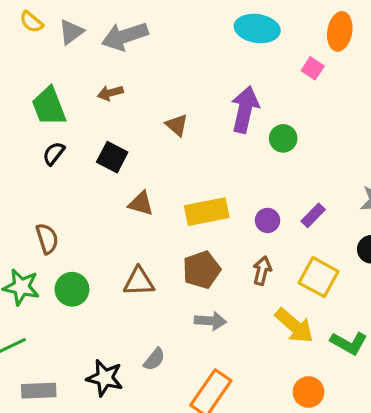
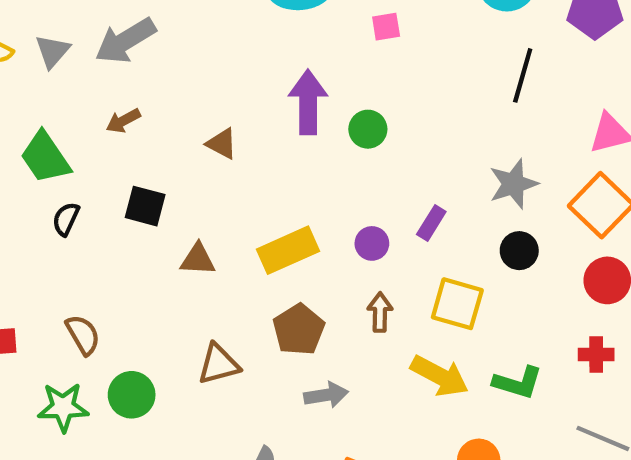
pink square: (313, 68) -> (386, 27), turned -30

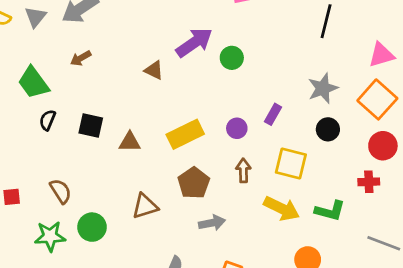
purple arrow: (308, 102) -> (194, 43), turned 57
brown triangle: (222, 144) -> (154, 70), moved
black square: (145, 206) -> (91, 126), moved
red cross: (596, 355) -> (369, 182), moved

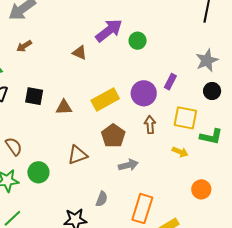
purple circle: (237, 128) -> (144, 93), size x1.6
yellow arrow: (282, 208) -> (180, 152), size x0.6
green L-shape: (330, 211) -> (211, 137), moved

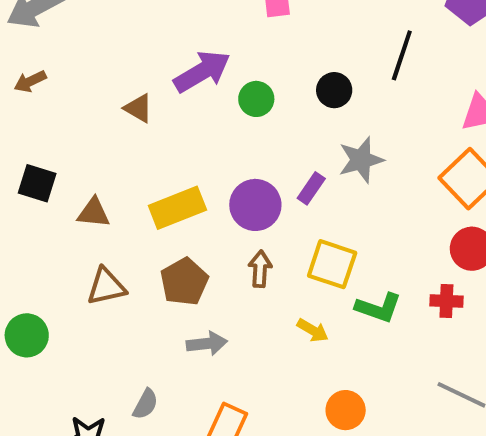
gray star: (207, 60) -> (361, 160), moved
black circle: (212, 91) -> (334, 90), moved
brown triangle: (77, 155) -> (106, 287), moved

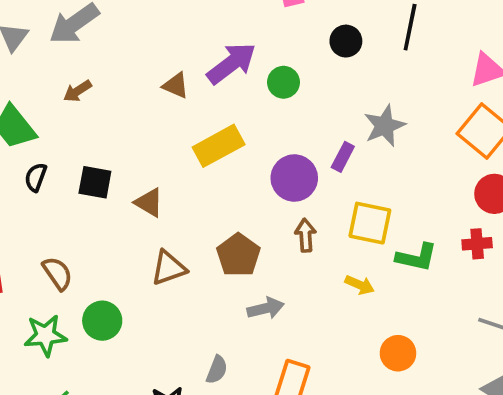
black circle: (334, 90) -> (346, 41), moved
brown triangle: (138, 108) -> (176, 85), moved
yellow rectangle: (177, 208) -> (219, 146), moved
brown triangle: (93, 213) -> (149, 203), turned 32

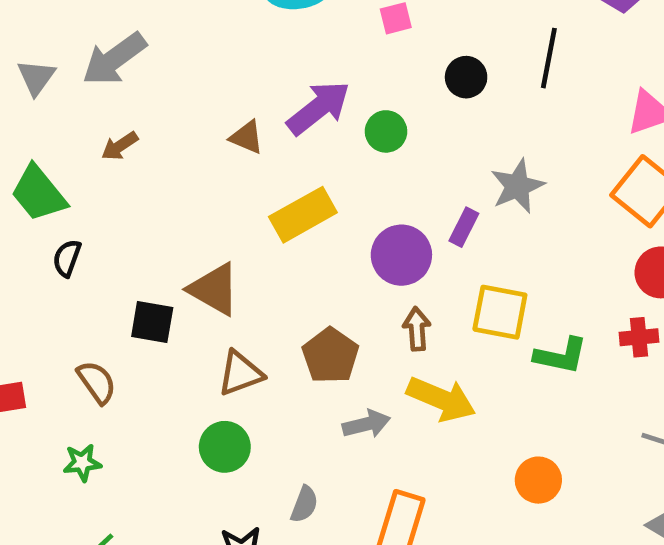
black square: (95, 182) -> (152, 322), moved
brown triangle: (149, 203) -> (214, 289), size x1.4
yellow arrow: (360, 285) -> (441, 399), moved, size x1.8
green circle: (102, 321) -> (225, 447), moved
green star: (45, 335) -> (82, 463), size x0.7

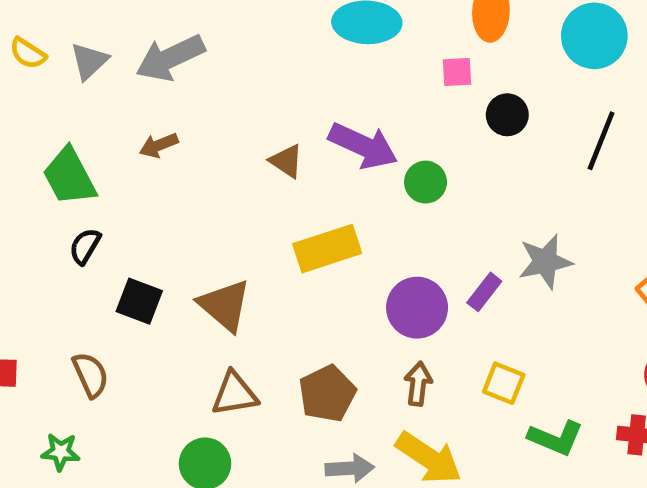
black circle: (466, 77) -> (507, 115), moved
purple arrow: (318, 108) -> (363, 146), turned 52
yellow square: (500, 312) -> (504, 383), size x0.7
black square: (152, 322) -> (139, 301), moved

